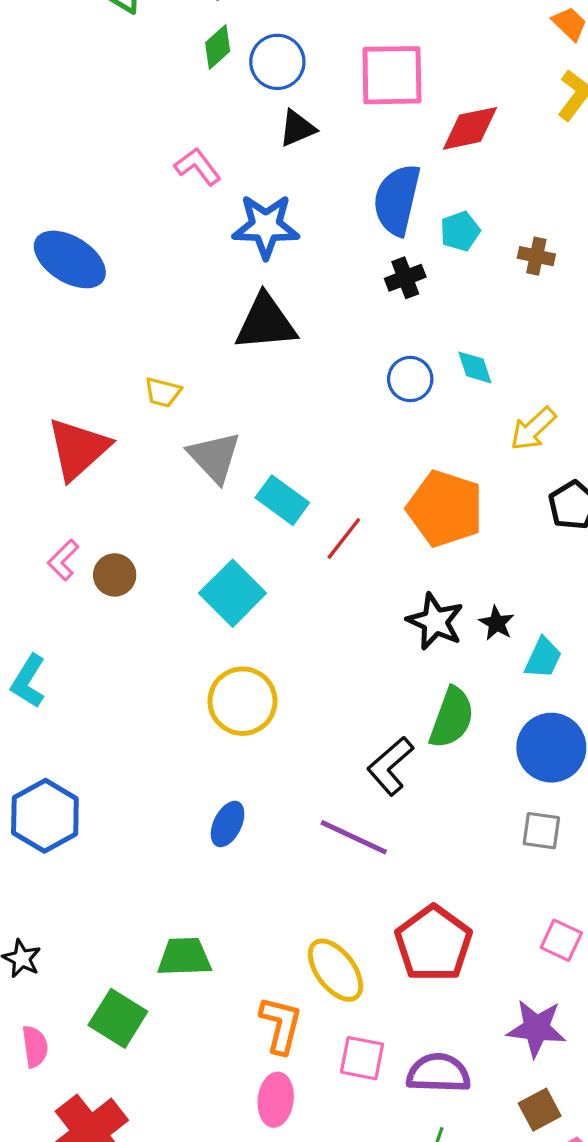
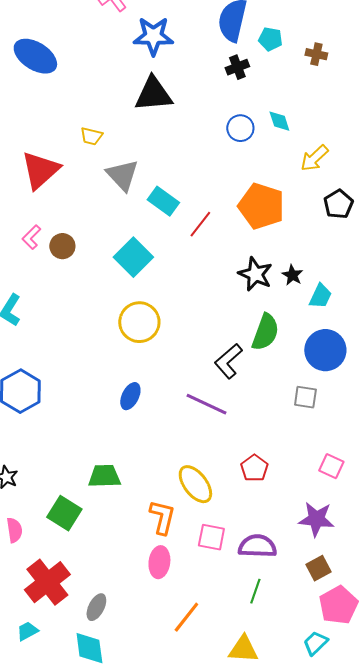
cyan pentagon: (460, 231) -> (270, 39), turned 30
gray square: (541, 831) -> (305, 397), moved
red pentagon: (433, 944) -> (254, 468), size x0.6

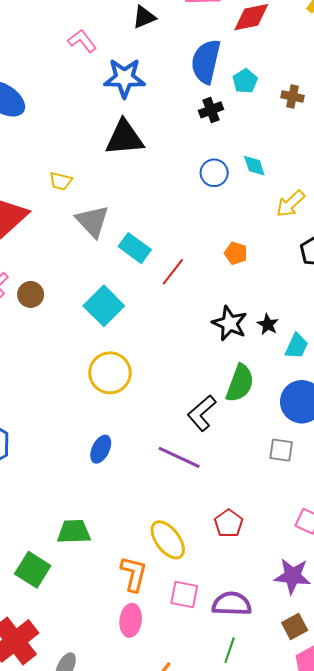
cyan pentagon: (270, 39) -> (245, 81), turned 30
orange pentagon: (261, 206) -> (236, 253), size x0.5

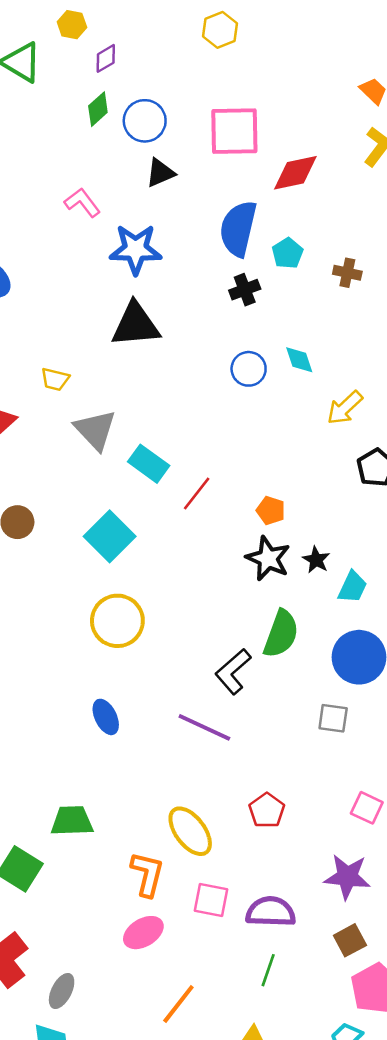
orange pentagon: (236, 253) -> (271, 510), moved
blue ellipse: (101, 449) -> (106, 717), turned -52
pink ellipse: (131, 620) -> (143, 933), turned 52

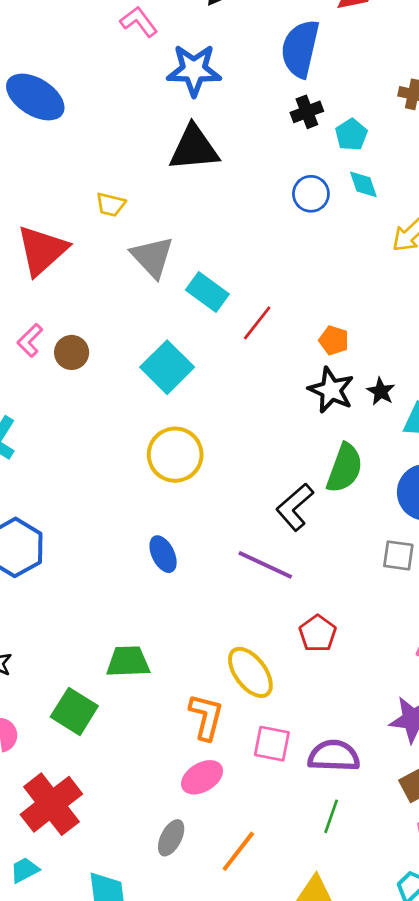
cyan pentagon: (288, 253) -> (351, 135), moved
red pentagon: (267, 810) -> (318, 633), moved
gray ellipse: (62, 991) -> (171, 838), moved

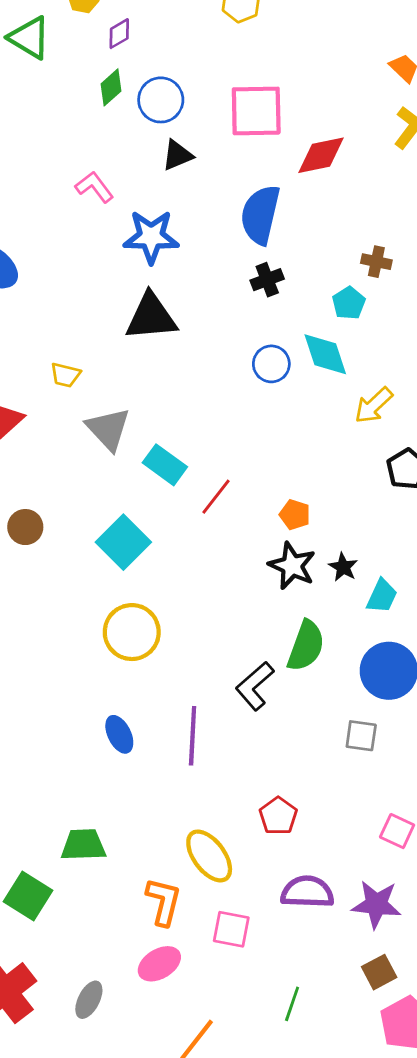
cyan pentagon: (351, 135) -> (349, 303), moved
cyan diamond: (363, 184) -> (325, 354), size x1.5
purple line: (265, 565) -> (193, 736), moved, turned 68
purple semicircle: (334, 756) -> (307, 892), moved
gray ellipse: (171, 838) -> (89, 1000), moved

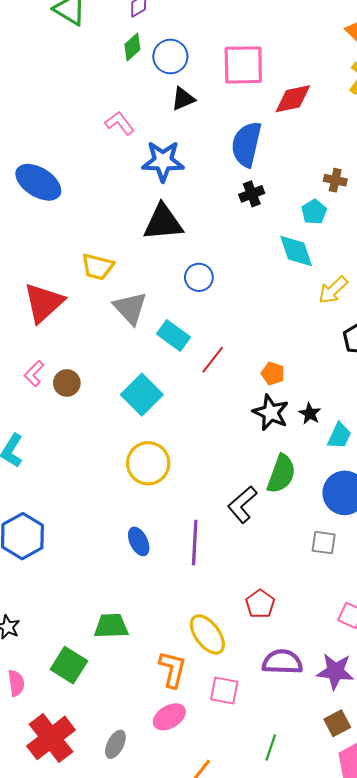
blue circle: (271, 364) -> (199, 277), moved
yellow trapezoid: (65, 375) -> (97, 267), size x1.4

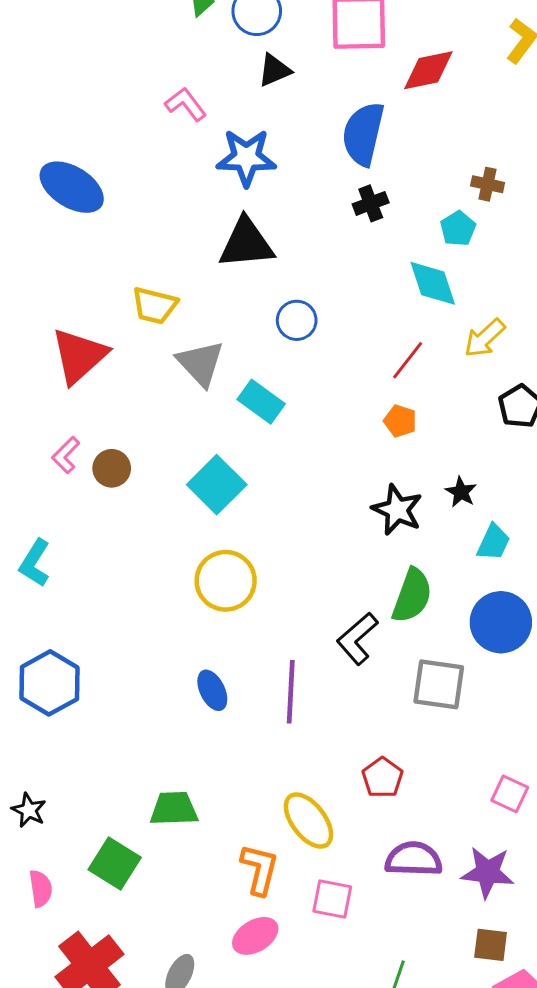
red line: (213, 360) -> (408, 360), moved
orange pentagon: (273, 373) -> (400, 421), moved
black star: (310, 414) -> (461, 492), moved
gray square: (324, 543) -> (439, 684), moved, size x1.5
brown square: (337, 723) -> (491, 945), turned 35

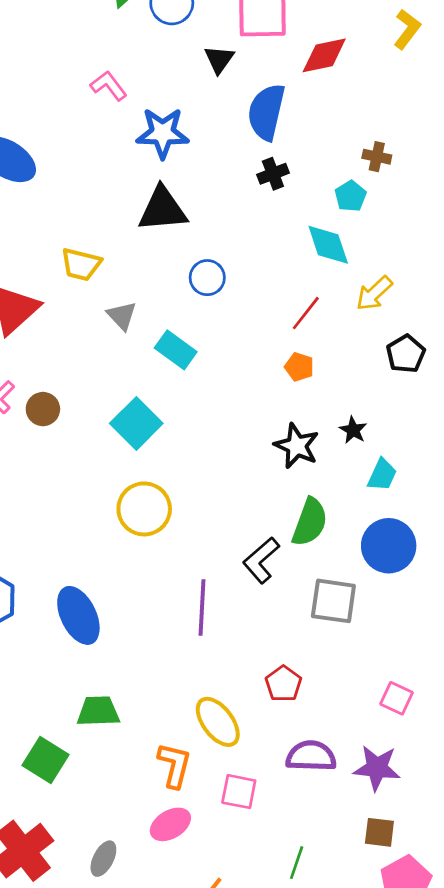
black triangle: (274, 70) -> (219, 59), moved, turned -32
gray triangle: (200, 363) -> (122, 316), size x0.7
blue ellipse: (212, 690) -> (78, 615), moved, size x1.6

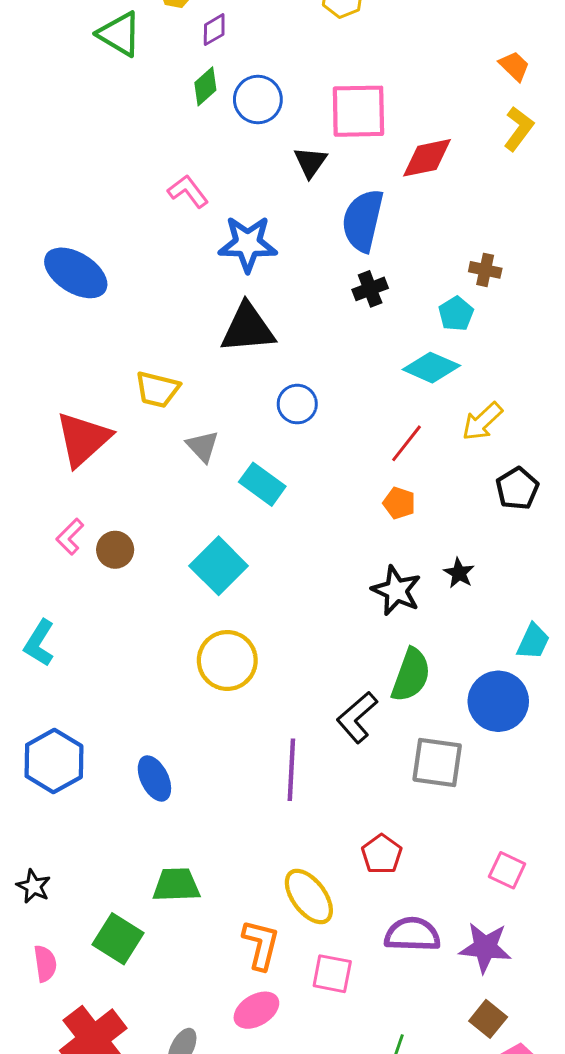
cyan diamond: (328, 245) -> (431, 368), turned -48
cyan trapezoid: (382, 475) -> (533, 642), moved
blue ellipse: (78, 615) -> (154, 778), size x0.7
brown square: (379, 832) -> (488, 1019), turned 32

